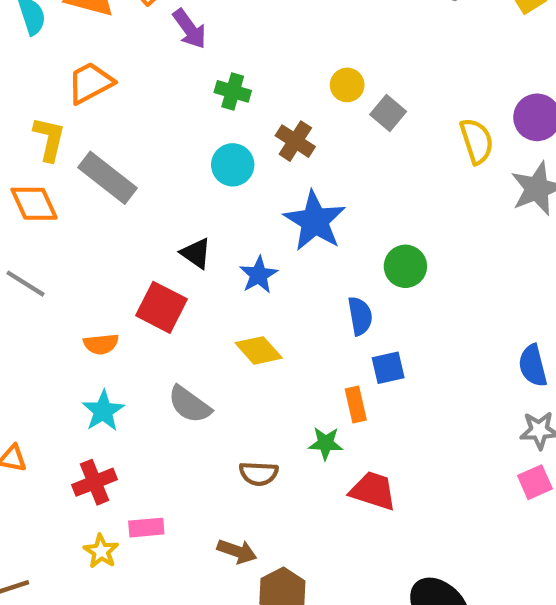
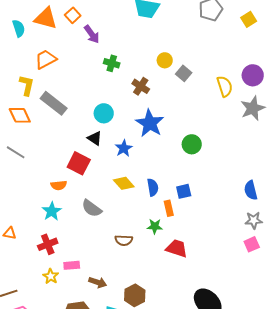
cyan circle: (233, 165) -> (104, 113), moved
blue semicircle: (360, 316) -> (153, 187), moved
orange semicircle: (101, 344) -> (59, 185), moved
brown arrow: (237, 551) -> (98, 282), moved

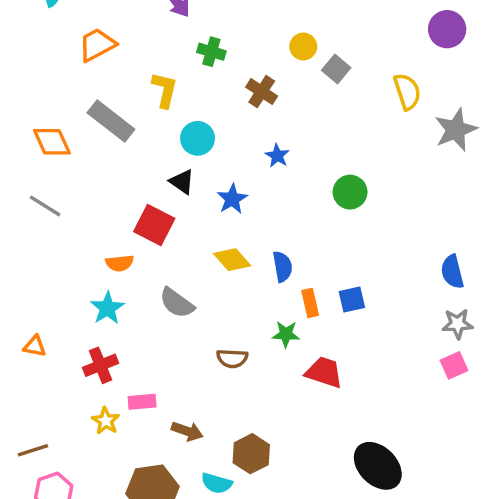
purple circle: (253, 75) -> (447, 29), moved
yellow L-shape: (27, 85) -> (165, 90), moved
blue star: (150, 123) -> (277, 156), size x0.5
blue square: (184, 191) -> (352, 299), moved

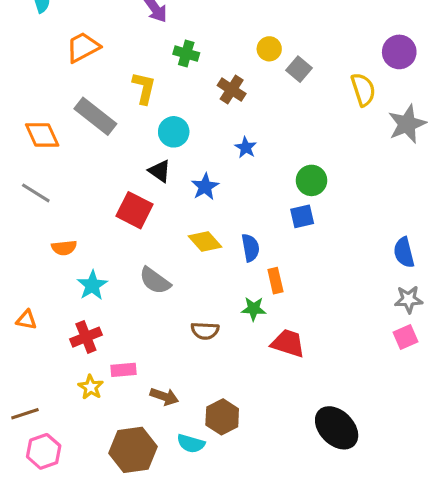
purple circle: (447, 29) -> (399, 52), moved
orange semicircle: (120, 263) -> (64, 248), moved
blue square: (352, 299) -> (302, 216), moved

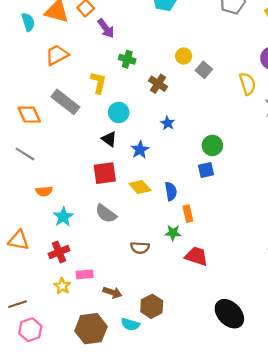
red square: (135, 210) -> (105, 173), moved, turned -35
orange triangle: (26, 320) -> (19, 240), size x1.5

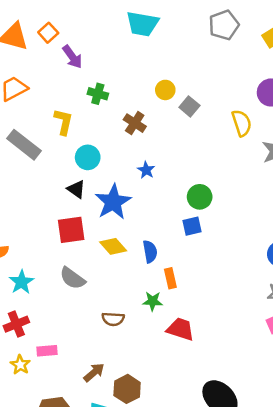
blue star: (140, 150) -> (113, 202), size x1.6
brown arrow: (112, 292) -> (94, 372), moved, turned -60

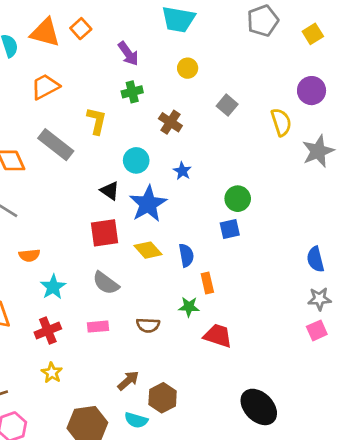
purple arrow: (72, 57) -> (128, 54), moved
yellow circle: (165, 90) -> (188, 68), moved
green cross: (98, 94) -> (132, 92), turned -30
cyan circle: (88, 157) -> (136, 160), moved
pink rectangle: (47, 351) -> (98, 327), moved

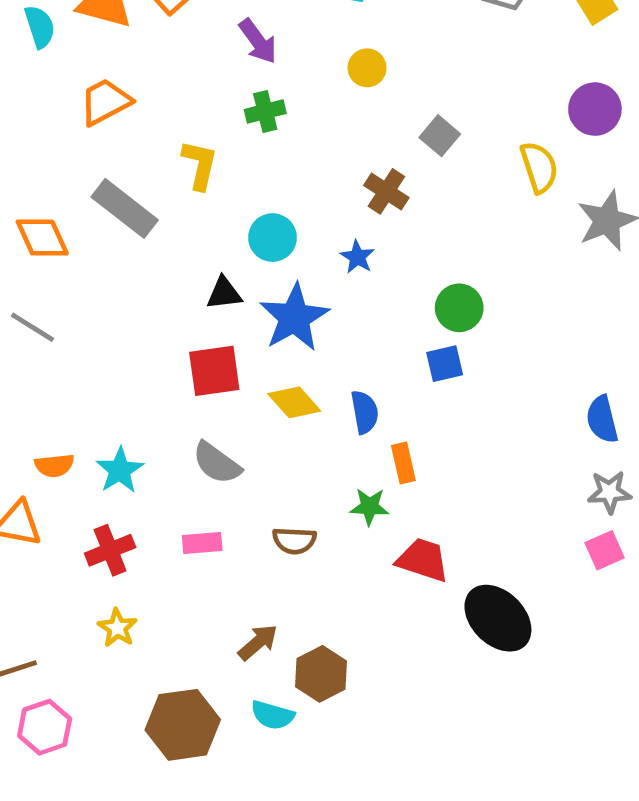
brown cross: (170, 122) -> (386, 191), moved
black triangle: (110, 191) -> (224, 293), turned -42
orange semicircle: (29, 255) -> (54, 465), moved
black ellipse: (259, 407) -> (498, 618), moved

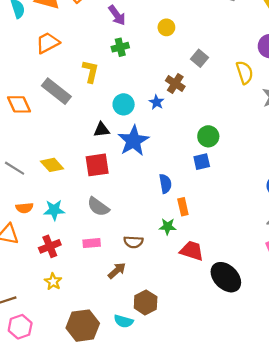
blue star: (357, 257) -> (157, 102), moved
gray line: (32, 327) -> (15, 168), moved
yellow diamond: (294, 402) -> (52, 165), moved
cyan star: (120, 470) -> (54, 210), turned 30
brown arrow: (258, 642) -> (117, 271), moved

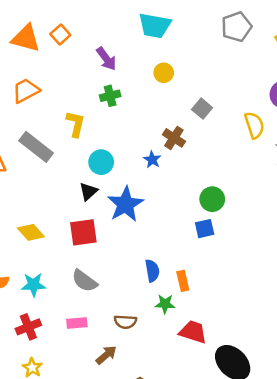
cyan circle: (124, 104) -> (101, 162), moved
black triangle: (102, 130) -> (88, 192), turned -35
blue semicircle: (165, 184) -> (152, 271), moved

